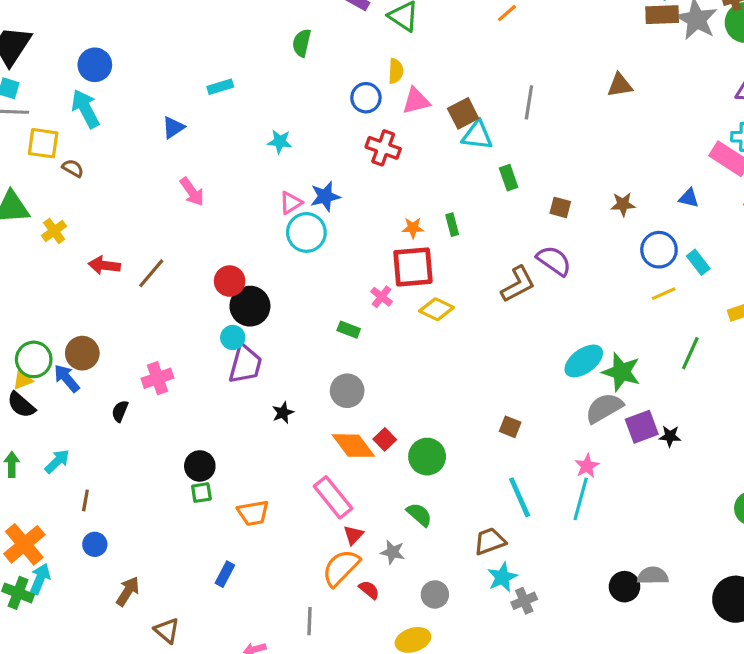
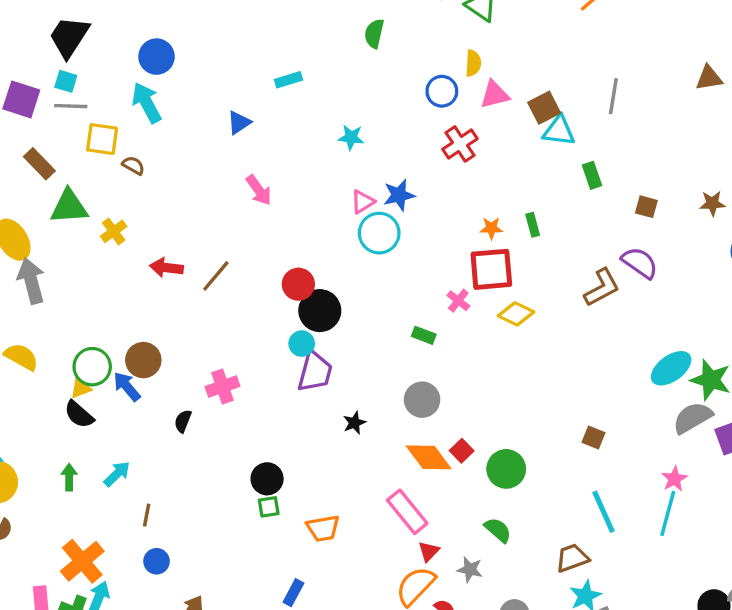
red cross: (383, 148) -> (460, 144), turned 36

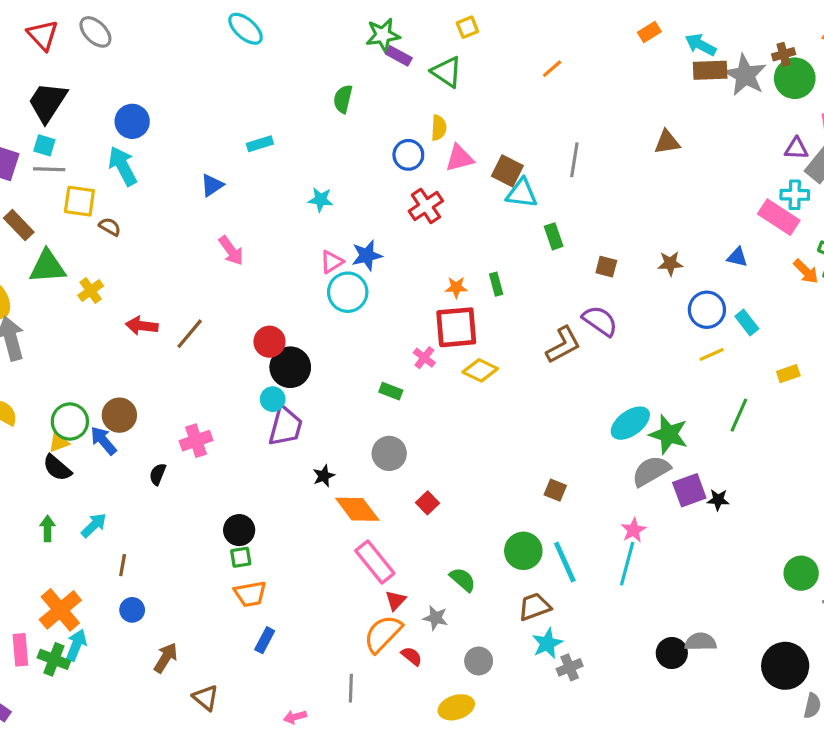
brown square: (544, 108) -> (507, 171), turned -36
orange diamond: (429, 457) -> (357, 509), moved
green circle: (506, 469) -> (523, 551), moved
orange trapezoid: (323, 528) -> (250, 594), moved

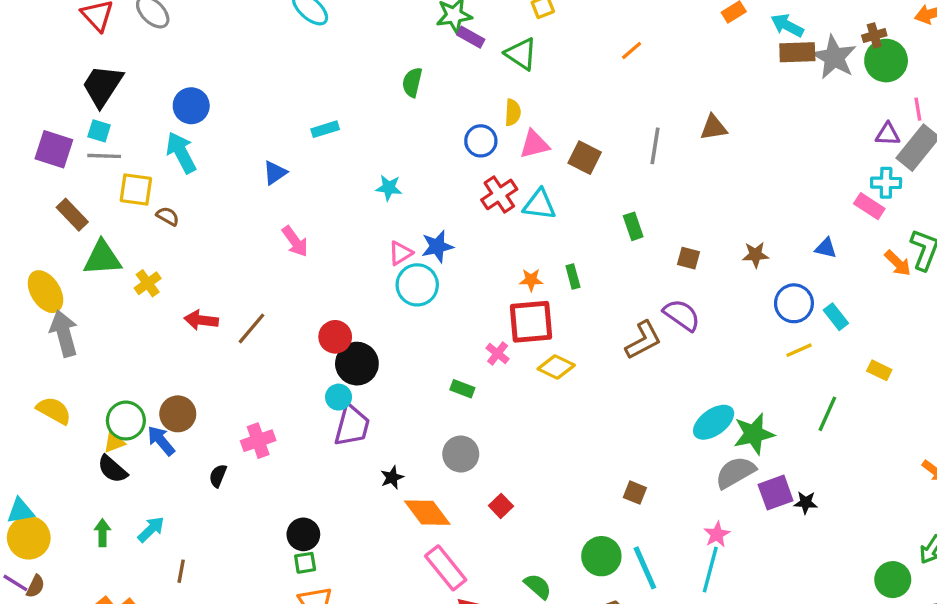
brown triangle: (667, 142) -> (714, 128), moved
cyan triangle: (522, 193) -> (539, 205), moved
pink rectangle: (779, 217) -> (869, 206), size x0.7
yellow rectangle: (788, 374) -> (879, 370), turned 45
green star: (669, 434) -> (754, 434), turned -30

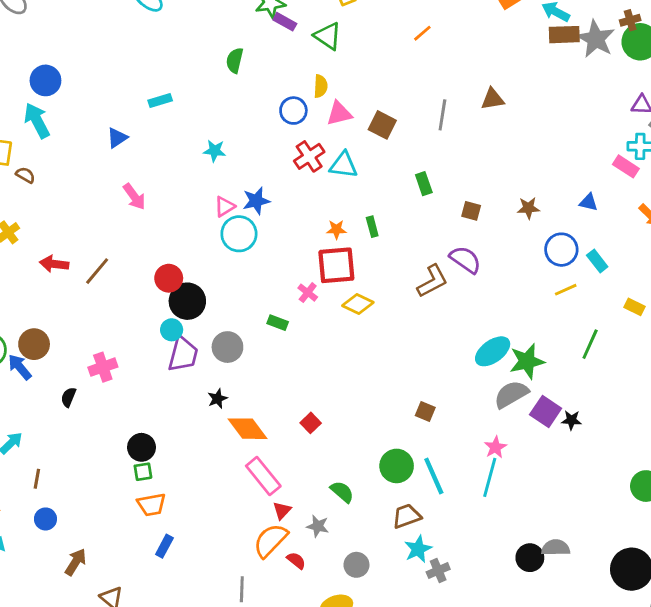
gray circle: (461, 454) -> (227, 347), moved
purple square: (776, 493) -> (546, 411), turned -36

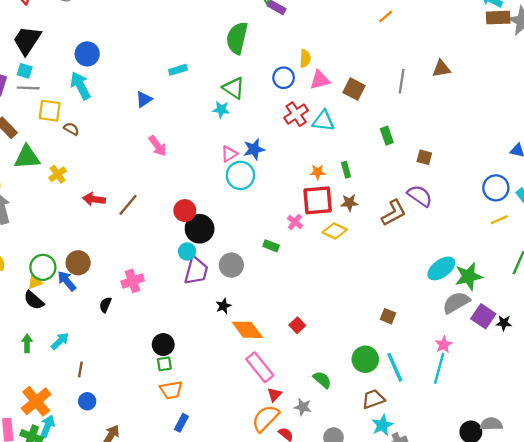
green triangle: (328, 36) -> (234, 88), moved
green semicircle: (235, 60) -> (237, 38), size x1.6
brown star: (528, 208) -> (349, 203), moved

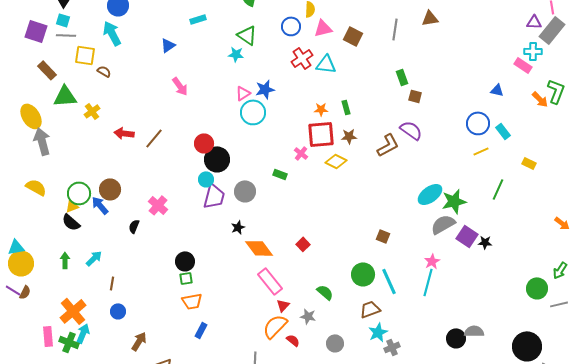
green rectangle: (387, 136) -> (402, 77), moved
pink cross: (133, 281) -> (158, 205), turned -30

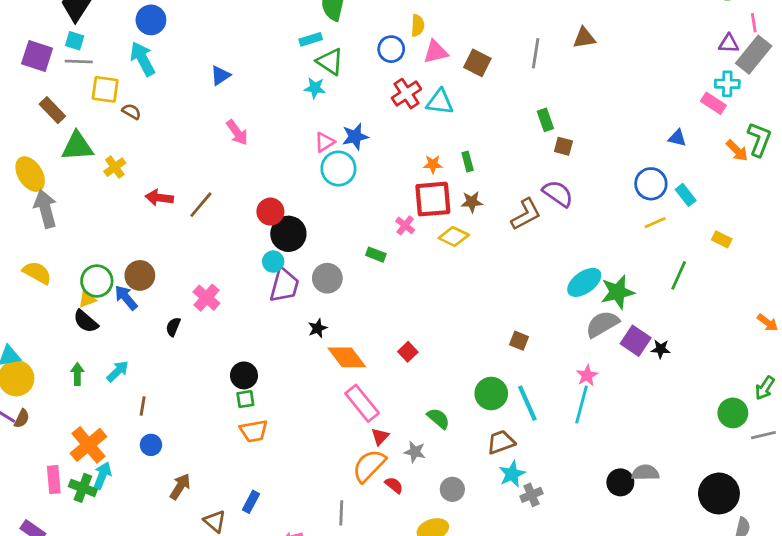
cyan rectangle: (198, 19) -> (311, 39), moved
blue rectangle: (201, 330) -> (251, 502), moved

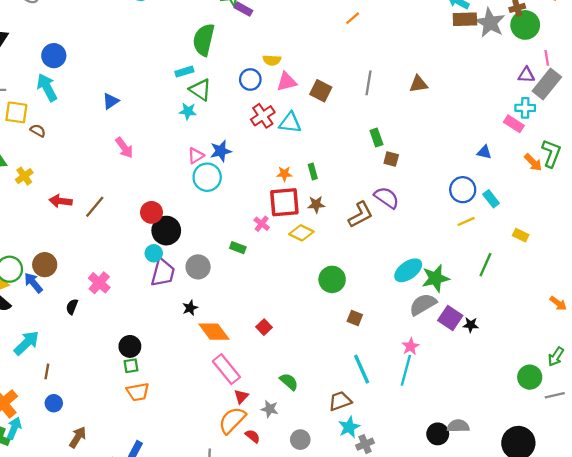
yellow semicircle: (418, 25) -> (272, 60), turned 90
brown triangle: (584, 38) -> (418, 84), moved
cyan arrow: (118, 371) -> (27, 343), size x1.4
green circle: (491, 393) -> (332, 279), moved

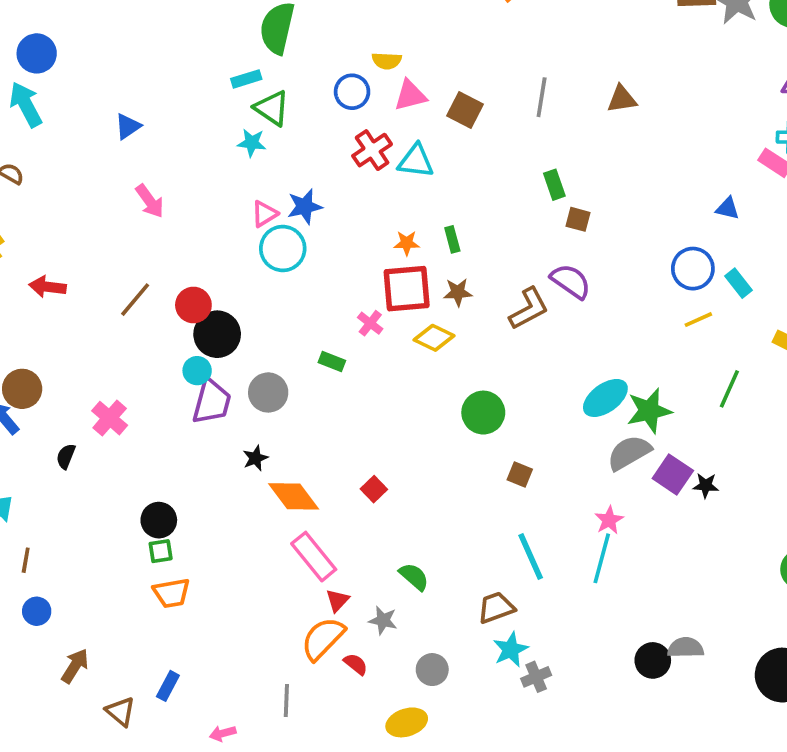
brown line: (95, 207) -> (135, 300), moved

